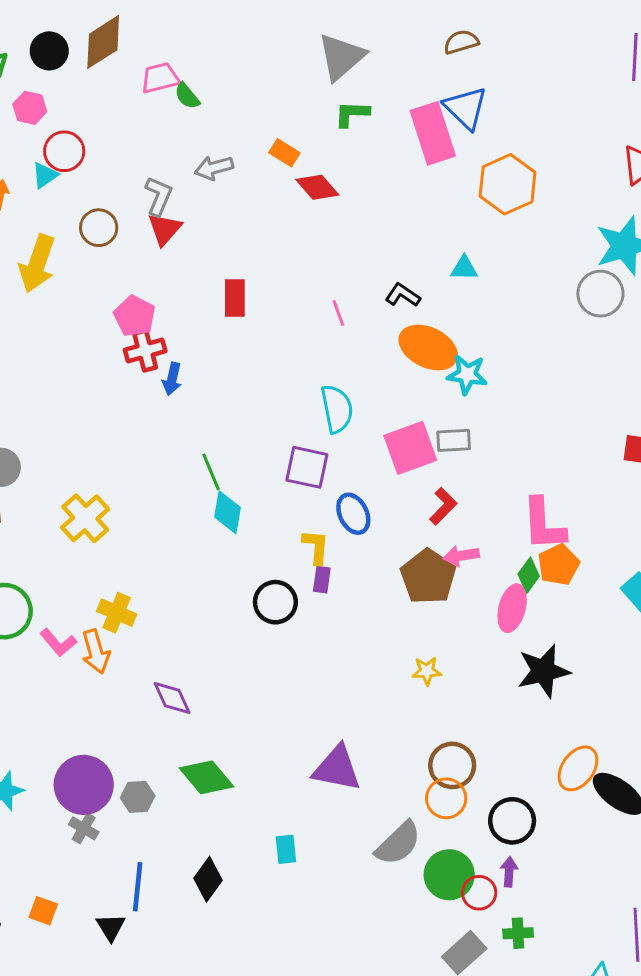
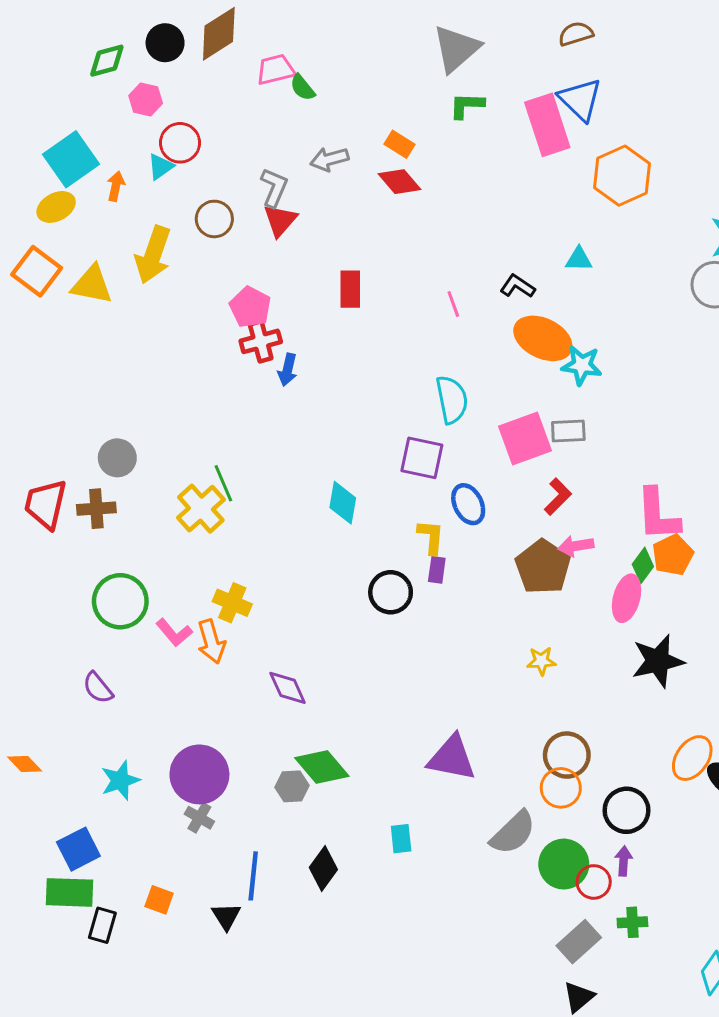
red diamond: (317, 187) -> (400, 182), moved
green line: (211, 472) -> (223, 483), moved
gray hexagon: (138, 797) -> (292, 786), moved

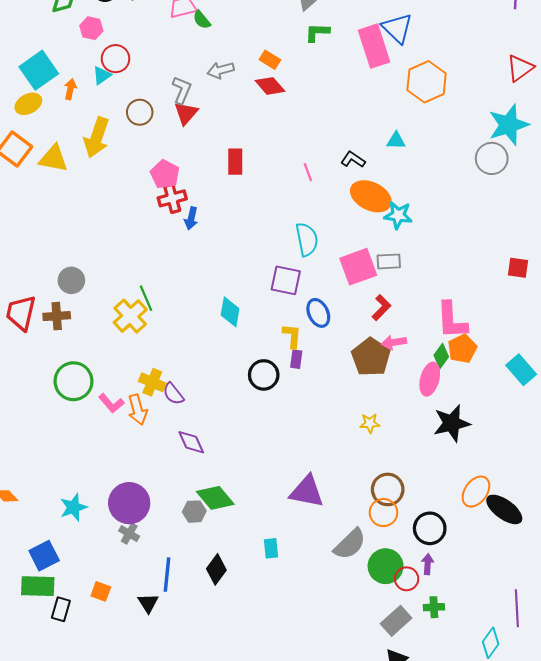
purple semicircle: (98, 688) -> (173, 394), moved

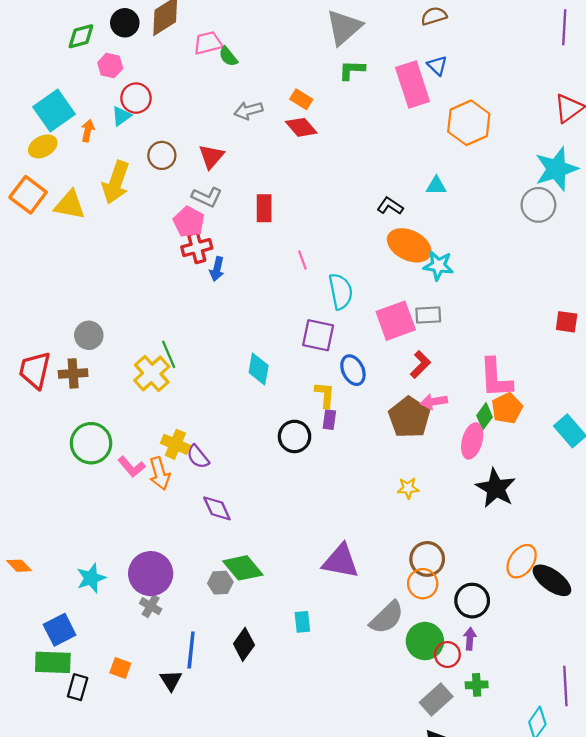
blue triangle: (397, 28) -> (437, 65), size x0.6
gray L-shape: (182, 90) -> (207, 197), moved, turned 92
pink line: (308, 172) -> (302, 260), moved
black star: (452, 423) -> (496, 488), turned -30

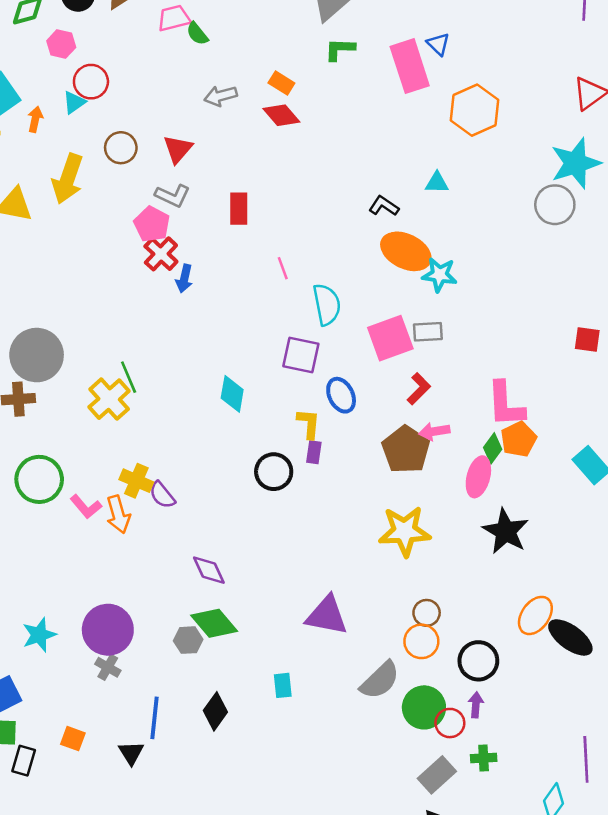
red cross: (197, 248) -> (161, 254), turned -32
gray circle: (89, 335) -> (37, 355), size x1.6
yellow star: (408, 488) -> (405, 531), size x2.0
purple diamond: (217, 508) -> (209, 570), moved
brown circle: (427, 559) -> (427, 613), size x0.7

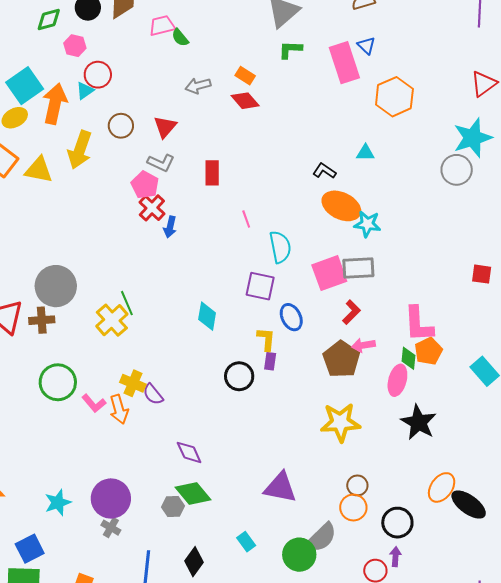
orange arrow: (35, 119) -> (55, 104), size x2.0
gray rectangle: (428, 332) -> (358, 268), size x1.4
green diamond: (493, 448) -> (408, 358), turned -30
cyan rectangle: (283, 685) -> (246, 542), turned -30
green circle: (424, 707) -> (299, 555), moved

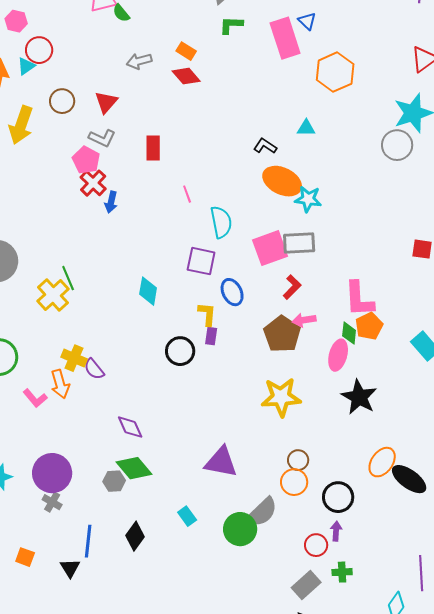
pink L-shape: (94, 403) -> (35, 398), moved

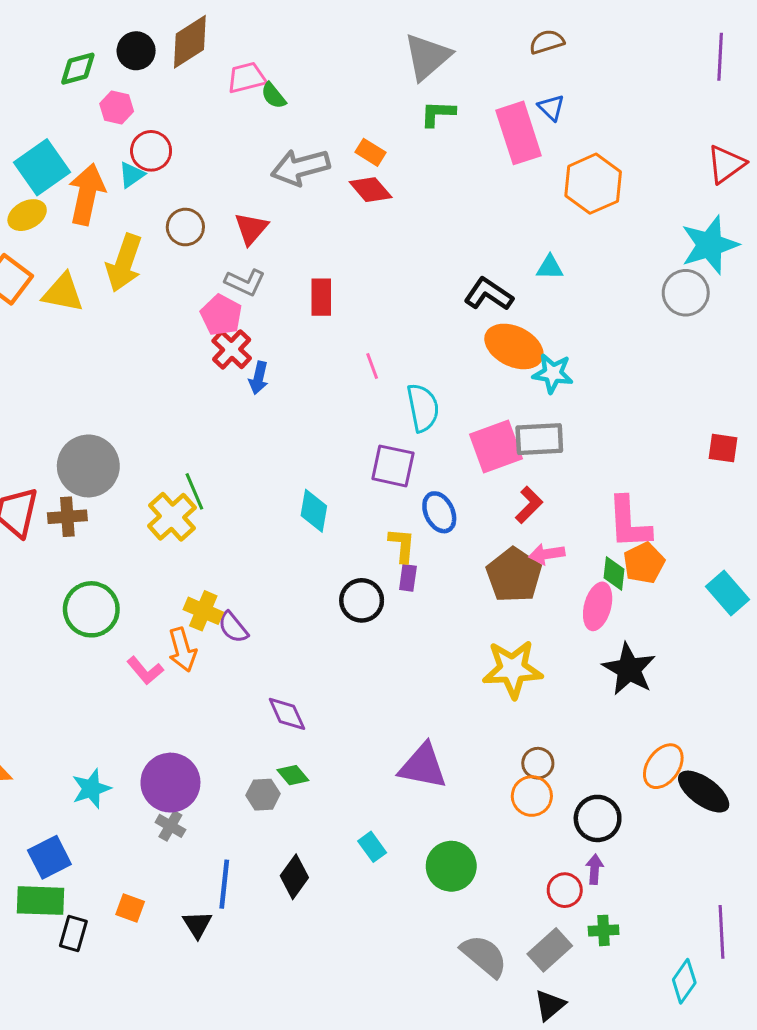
gray arrow: (139, 61) -> (300, 167), size x1.5
black L-shape: (265, 146) -> (489, 294), size x1.4
green diamond: (134, 468) -> (293, 775), size x0.6
gray semicircle: (262, 512) -> (484, 956), moved, turned -96

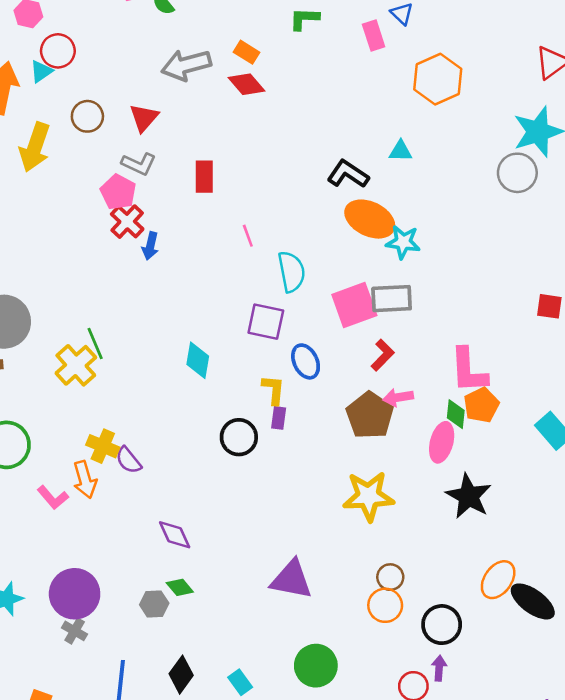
pink rectangle: (518, 133) -> (374, 35), size x0.6
cyan rectangle: (372, 847) -> (240, 682), moved

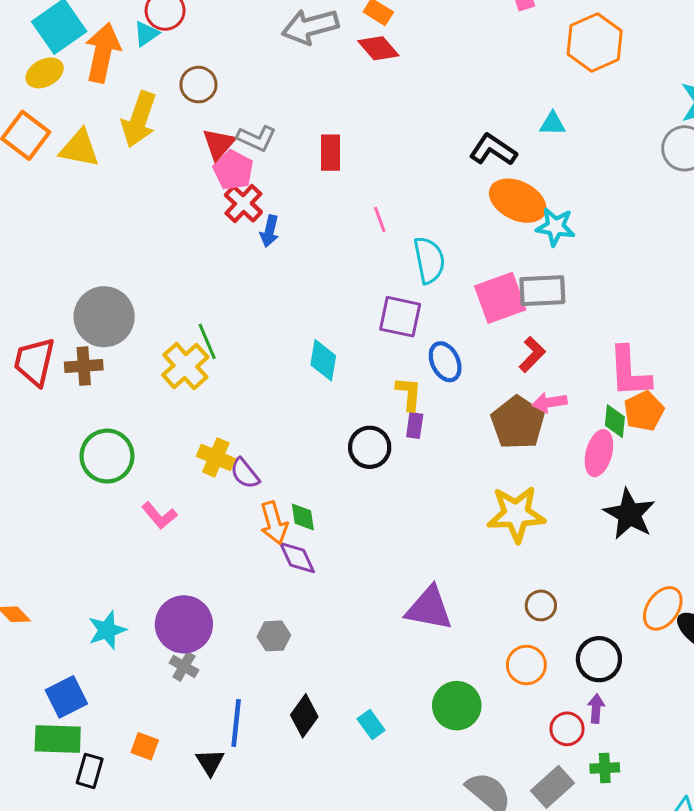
red triangle: (144, 118) -> (219, 144), moved
orange arrow: (85, 480) -> (274, 523), moved
green diamond: (180, 587) -> (303, 517), moved, turned 32
orange circle: (385, 605) -> (526, 665), moved

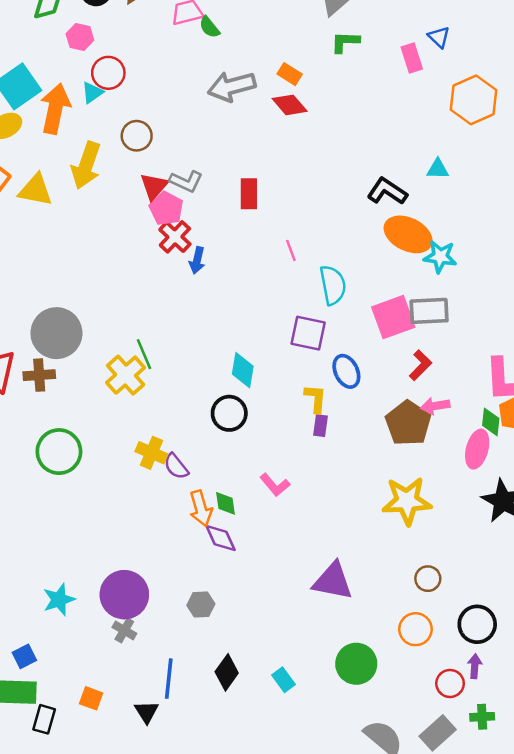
black circle: (370, 447) -> (229, 413), moved
pink L-shape: (159, 516) -> (275, 485), moved
blue square: (66, 697) -> (24, 656), size x0.7

